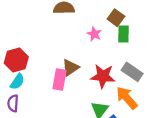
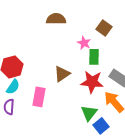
green rectangle: (123, 34) -> (94, 57), moved
pink rectangle: (60, 79) -> (39, 97), moved

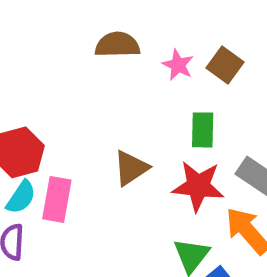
pink star: (84, 43) -> (178, 65), moved
pink rectangle: (39, 97) -> (57, 199), moved

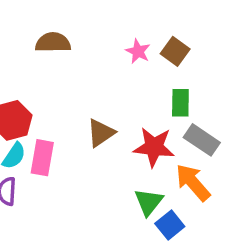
brown semicircle: (117, 45) -> (53, 43), moved
green rectangle: (203, 130) -> (180, 103), moved

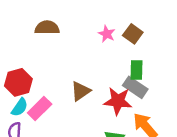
gray rectangle: (202, 140) -> (135, 87), moved
pink rectangle: (42, 158) -> (40, 108), turned 35

